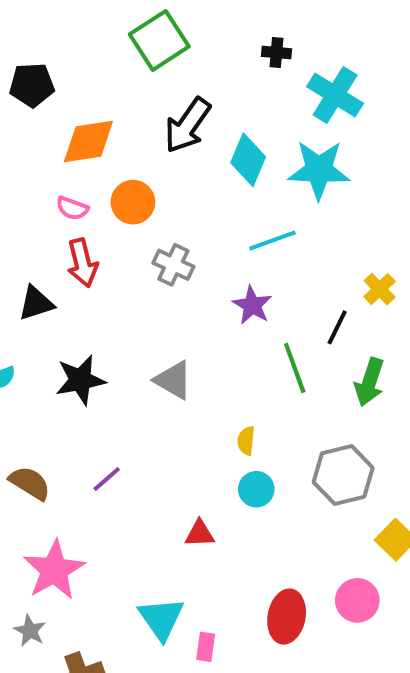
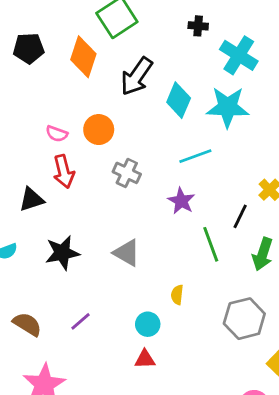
orange diamond: (88, 141) -> (83, 57), moved, turned -63
cyan circle: (256, 489) -> (148, 324), moved

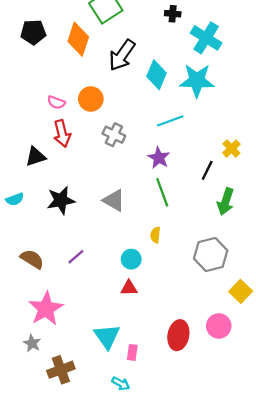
green line: (211, 244) -> (162, 192), moved

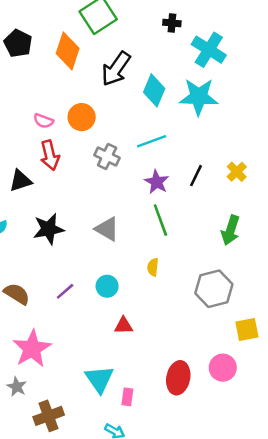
black pentagon: (33, 32) -> (18, 43), turned 30
cyan line: (170, 121) -> (152, 141), moved
black line: (207, 170) -> (196, 176), moved
cyan circle: (131, 259) -> (107, 286), moved
yellow square: (241, 291) -> (247, 329), turned 35

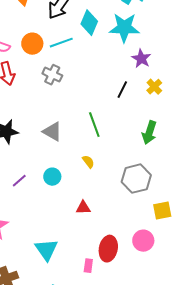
cyan line: (152, 141) -> (61, 43), moved
purple star: (157, 182) -> (141, 59), moved
yellow semicircle: (153, 267) -> (88, 162), turned 136
red triangle: (124, 326) -> (83, 208), moved
pink rectangle: (127, 397) -> (88, 266), moved

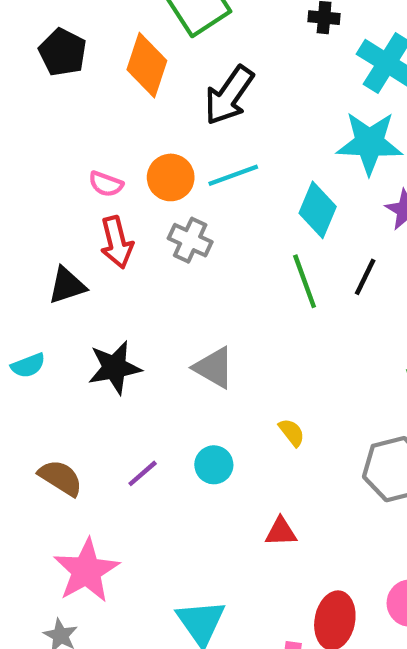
cyan diamond: (89, 23) -> (318, 210), moved
gray cross: (52, 75) -> (190, 240), moved
green line: (94, 125) -> (305, 281), moved

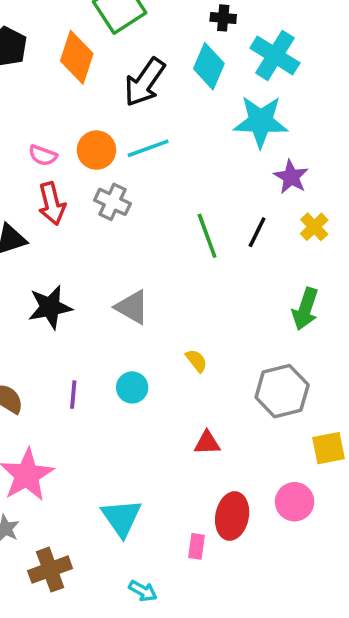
cyan diamond: (318, 210) -> (209, 66), moved
purple line: (143, 473) -> (73, 395), turned -44
red triangle: (281, 532) -> (207, 443), moved

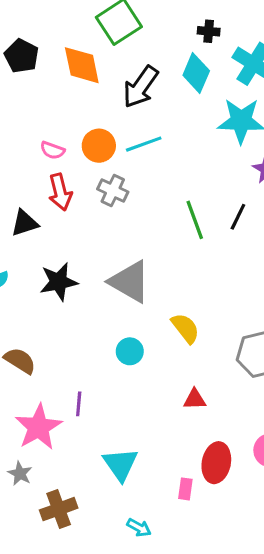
orange diamond: (77, 57) -> (82, 65), turned -30
gray triangle: (132, 307) -> (130, 282), size x1.4
yellow semicircle: (196, 361) -> (185, 328), size x1.5
purple line: (73, 395) -> (79, 404), moved

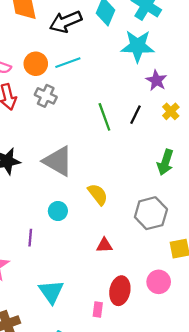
black arrow: (141, 87) -> (66, 22), turned 32
purple line: (79, 404) -> (30, 238), moved

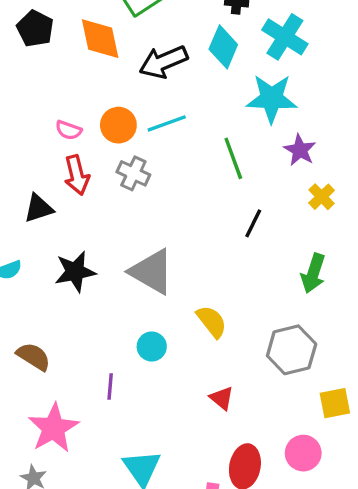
black line: (135, 115) -> (253, 223), moved
green line: (104, 117) -> (233, 158), moved
red triangle: (104, 245) -> (222, 398), turned 42

